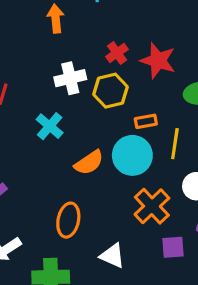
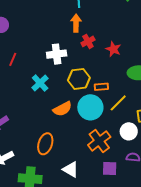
orange arrow: (56, 19) -> (76, 23), moved
red star: (158, 60) -> (113, 49), size x0.7
yellow hexagon: (110, 91) -> (79, 79), moved
yellow line: (175, 144) -> (118, 103), turned 30

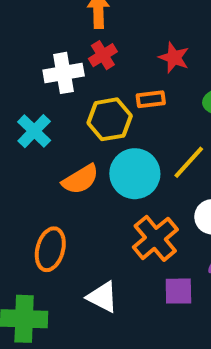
red cross: (88, 41) -> (103, 55), moved
orange rectangle: (101, 87) -> (151, 99), moved

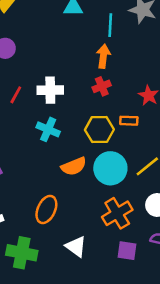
white cross: (64, 73) -> (50, 90), moved
cyan cross: (34, 131) -> (48, 129), turned -30

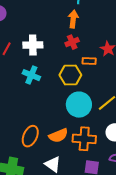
orange rectangle: (129, 121) -> (89, 61), moved
orange semicircle: (74, 166) -> (58, 136), moved
orange cross: (117, 213) -> (84, 139), turned 35

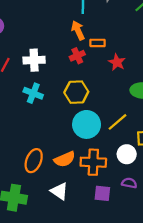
orange arrow: (73, 19) -> (78, 30), turned -30
orange rectangle: (89, 61) -> (98, 43), moved

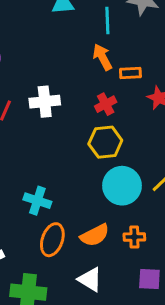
red cross: (77, 56) -> (106, 104), moved
cyan cross: (33, 93) -> (37, 201), moved
orange cross: (93, 162) -> (134, 237), size x0.6

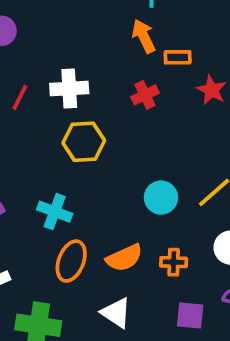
yellow hexagon: (105, 142) -> (84, 142), moved
cyan circle: (122, 186) -> (161, 198), size x0.7

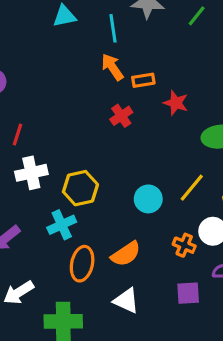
white cross: (69, 88) -> (31, 173), moved
yellow hexagon: (84, 142) -> (80, 188), moved
cyan cross: (55, 212) -> (62, 225), turned -36
orange cross: (174, 262) -> (184, 245), moved, turned 30

